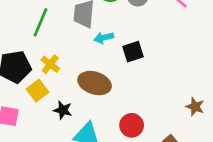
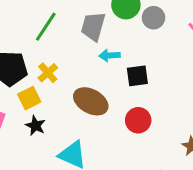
black star: (63, 110) -> (35, 126), moved
red circle: (132, 125) -> (138, 120), moved

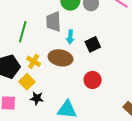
cyan arrow: (109, 55) -> (70, 37), turned -64
brown ellipse: (91, 101) -> (61, 58), moved
red circle: (138, 120) -> (93, 80), moved

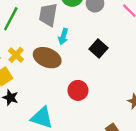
black square: (93, 44) -> (99, 49), moved, turned -35

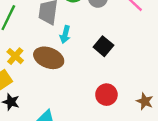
red circle: (78, 90) -> (106, 95), moved

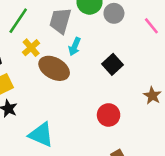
yellow cross: (15, 56) -> (31, 48), moved
brown star: (145, 101) -> (152, 96), moved

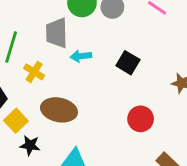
cyan arrow: (75, 47) -> (81, 56), turned 78
brown ellipse: (54, 68) -> (59, 110), moved

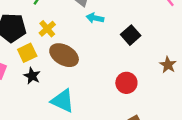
yellow cross: (34, 72) -> (47, 29), moved

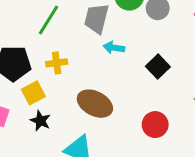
yellow cross: (47, 29) -> (57, 63), turned 35
brown ellipse: (64, 55) -> (95, 104), moved

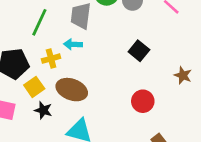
cyan arrow: (114, 48) -> (73, 44), moved
brown ellipse: (95, 104) -> (72, 90), moved

